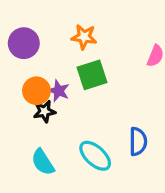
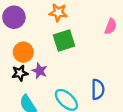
purple star: (59, 91) -> (40, 71), moved
black star: (44, 111) -> (20, 73), moved

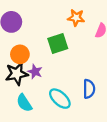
orange star: (58, 13) -> (76, 18), moved
black star: (20, 73) -> (17, 74), size x1.5

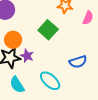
green square: (58, 44) -> (48, 30), turned -30
blue semicircle: (89, 89) -> (78, 62), moved, turned 72

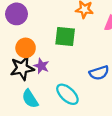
green square: (48, 30) -> (65, 37), turned -36

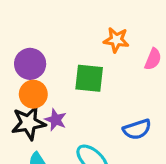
purple circle: (17, 14) -> (30, 64), moved

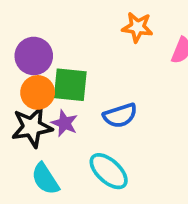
green square: (89, 78) -> (70, 85), moved
blue semicircle: (137, 129) -> (120, 115), moved

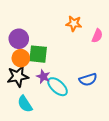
blue semicircle: (120, 115) -> (88, 80), moved
purple star: (64, 123) -> (43, 76), moved
cyan ellipse: (109, 171) -> (58, 87), moved

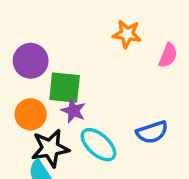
orange circle: (21, 58) -> (31, 114), moved
black star: (18, 76) -> (50, 148), moved
purple star: (43, 76) -> (73, 111), moved

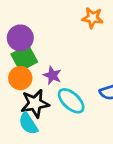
green square: (65, 88) -> (24, 58), moved, turned -35

